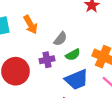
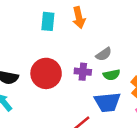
orange arrow: (31, 25) -> (79, 18), moved

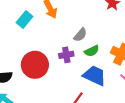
cyan rectangle: (48, 21) -> (24, 19), turned 49
blue trapezoid: (107, 102) -> (95, 76), turned -135

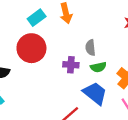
gray semicircle: (80, 35) -> (90, 48), turned 120
red circle: (35, 65) -> (31, 48), moved

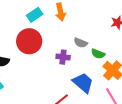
gray semicircle: (90, 48) -> (81, 43), turned -64
green semicircle: (98, 67) -> (98, 54), moved, turned 32

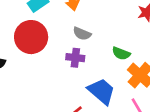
gray semicircle: (81, 43) -> (82, 34), moved

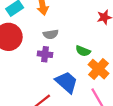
gray semicircle: (82, 34) -> (51, 34), turned -32

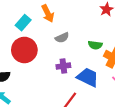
purple cross: (45, 54) -> (63, 66), moved

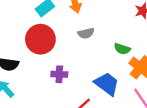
purple cross: (63, 66) -> (59, 74), moved

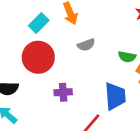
blue trapezoid: (107, 84) -> (115, 96), turned 56

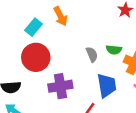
gray semicircle: (86, 45) -> (92, 54), moved, turned -88
purple cross: (63, 92) -> (60, 86), size x1.5

